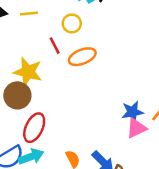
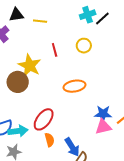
yellow circle: (72, 23) -> (84, 46), moved
orange ellipse: (82, 57) -> (75, 86), moved
red ellipse: (34, 128) -> (44, 119), moved

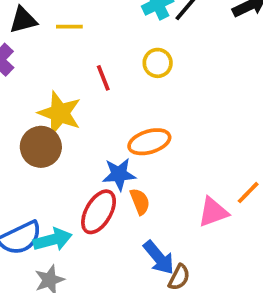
blue star: (103, 114) -> (119, 174), moved
orange semicircle: (49, 140) -> (140, 202), moved

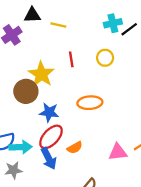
blue star: (119, 174) -> (49, 112), moved
orange semicircle: (140, 202) -> (75, 148), moved, turned 70
blue arrow: (159, 258) -> (49, 158), moved

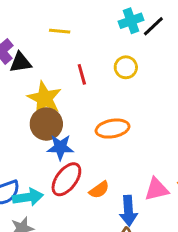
black triangle: (32, 15) -> (20, 62), moved
brown circle: (26, 91) -> (46, 124), moved
blue arrow: (49, 158) -> (128, 211), moved, turned 30

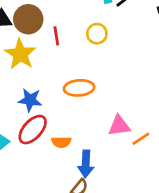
brown circle: (46, 124) -> (28, 19), moved
pink triangle: (157, 189) -> (119, 126), moved
orange semicircle: (99, 190) -> (61, 142), turned 30

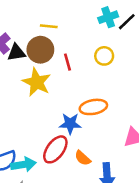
blue star: (30, 100) -> (70, 124), moved
orange semicircle: (61, 142) -> (83, 158), turned 48

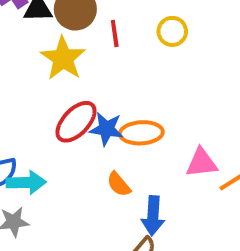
orange ellipse: (93, 107) -> (141, 133), moved
red ellipse: (55, 149) -> (76, 122), moved

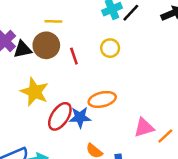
yellow star: (63, 58) -> (34, 92), moved
orange ellipse: (141, 133) -> (102, 99), moved

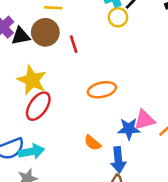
yellow circle: (110, 48) -> (118, 17), moved
red ellipse: (60, 116) -> (38, 106), moved
blue star: (80, 117) -> (129, 129), moved

